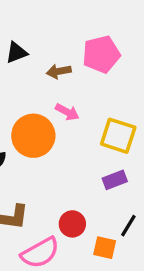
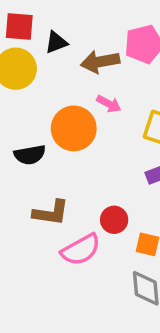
brown arrow: (59, 71) -> (100, 62), size x1.5

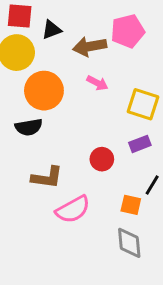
orange circle: (74, 128) -> (44, 91), moved
red circle: (114, 220) -> (102, 159), moved

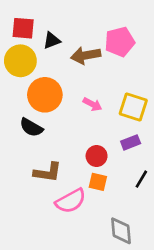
pink arrow: (97, 83) -> (92, 104), moved
black semicircle: (29, 127) -> (31, 127), turned 40
orange square: (131, 205) -> (98, 182), moved

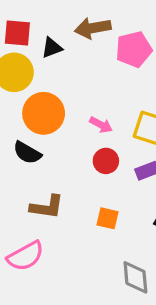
brown arrow: (86, 55) -> (93, 28), moved
red circle: (97, 156) -> (106, 161), moved
pink semicircle: (71, 201) -> (26, 256), moved

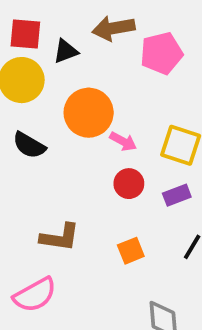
orange circle: (44, 113) -> (89, 113), moved
black semicircle: (27, 153) -> (29, 145), moved
orange square: (108, 218) -> (131, 251), turned -35

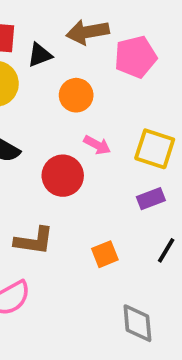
orange circle: (89, 113) -> (76, 95), moved, size x0.7
red circle: (129, 184) -> (63, 176), moved, size x1.4

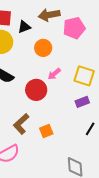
pink arrow: (97, 145) -> (54, 74), turned 112
brown L-shape: (34, 241) -> (21, 124), turned 130
orange square: (105, 254) -> (46, 131), moved

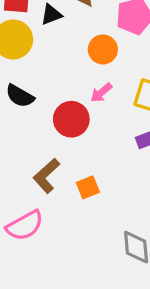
orange circle: (43, 48) -> (103, 49), moved

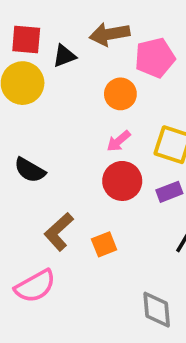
black semicircle: (20, 96) -> (30, 170), moved
red circle: (71, 119) -> (122, 181), moved

